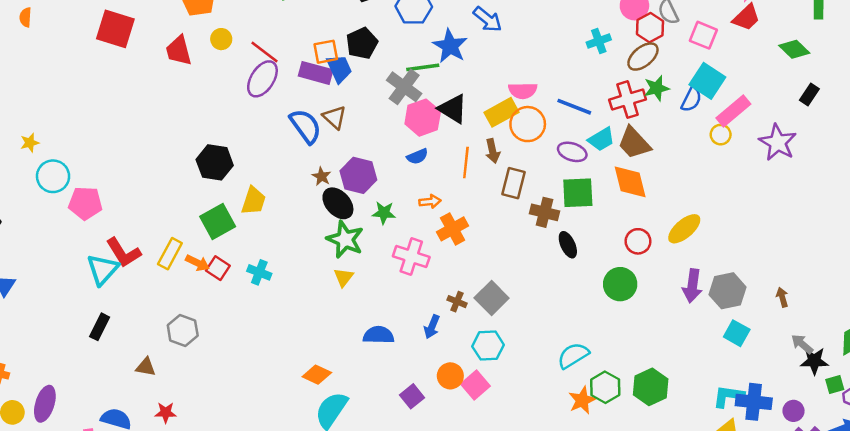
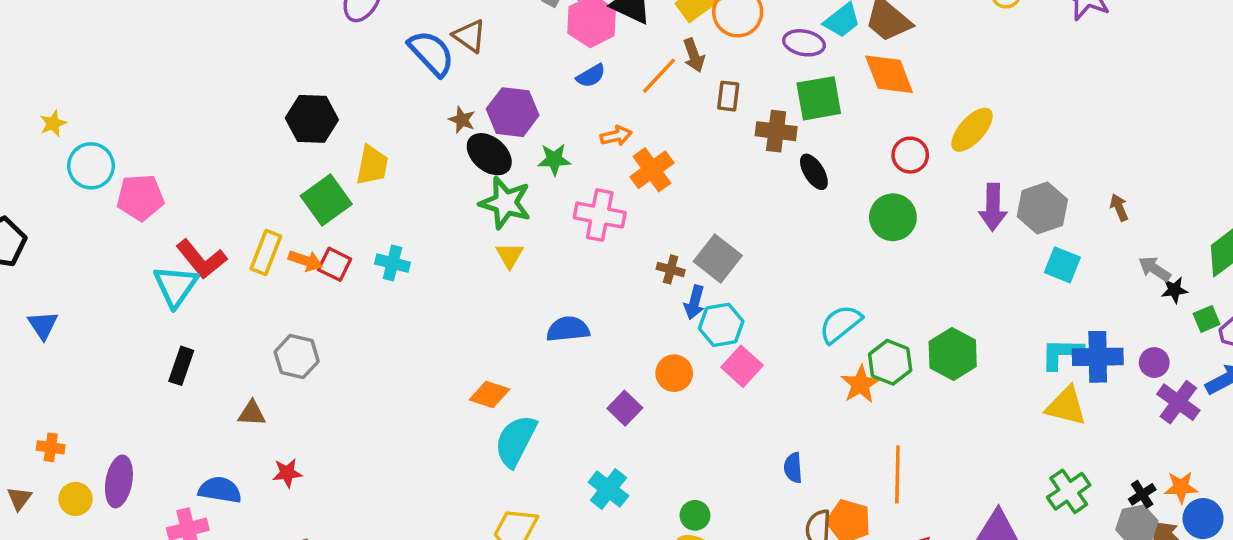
orange line: (466, 162) -> (659, 76), turned 44
brown rectangle: (514, 183) -> (728, 96), size x0.7
blue arrow: (432, 327) -> (694, 302), moved
black star: (814, 361) -> (1174, 290), size x0.7
pink square: (475, 385) -> (742, 366), moved

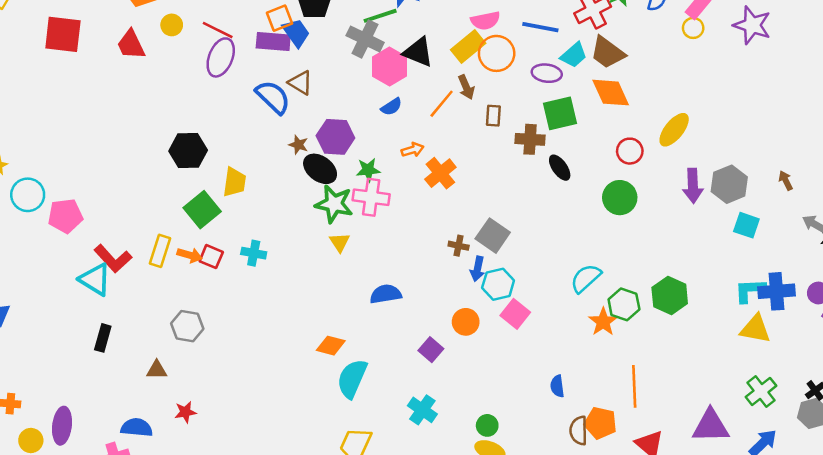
pink cross: (600, 215) -> (371, 197), moved
cyan triangle: (175, 286) -> (95, 279), turned -30

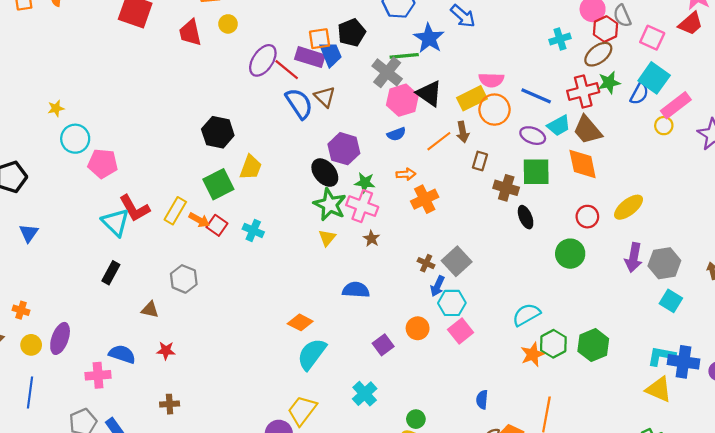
red line: (218, 30) -> (287, 70), moved
brown star: (298, 145) -> (371, 239), moved

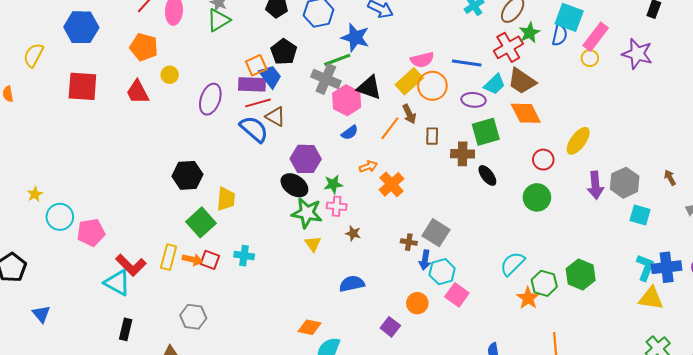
red line: (287, 70) -> (258, 103), moved, turned -40
pink cross: (362, 206) -> (337, 206), size x0.7
cyan L-shape: (661, 356) -> (645, 267), turned 116

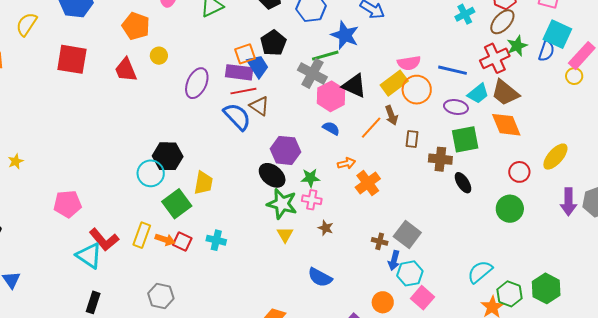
blue semicircle: (350, 133) -> (331, 128), turned -120
cyan circle: (60, 217) -> (151, 173), moved
blue semicircle: (352, 284) -> (320, 277), turned -145

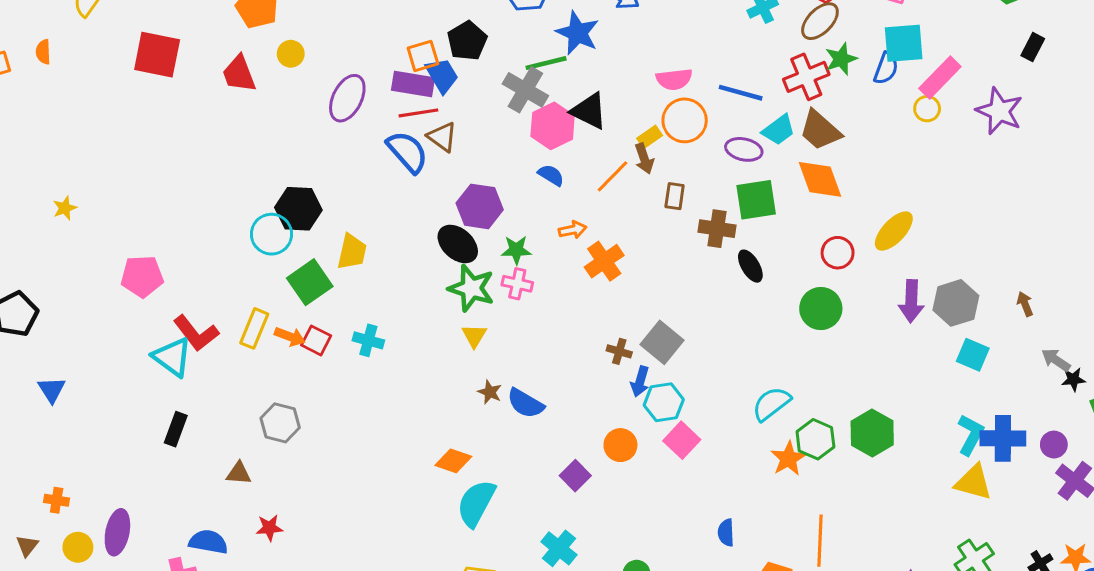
cyan square: (557, 34) -> (904, 43), turned -32
yellow rectangle: (394, 83) -> (650, 137), moved, size x0.6
brown star: (326, 228) -> (490, 392), moved

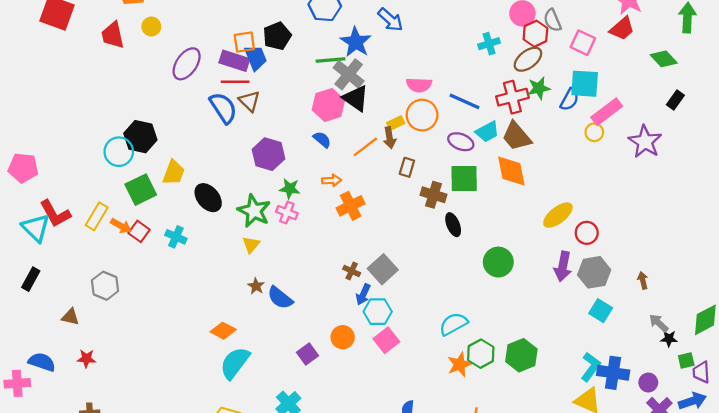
gray cross: (525, 90) -> (349, 74), moved
black ellipse: (458, 244) -> (208, 198), moved
red circle: (838, 253) -> (587, 233), moved

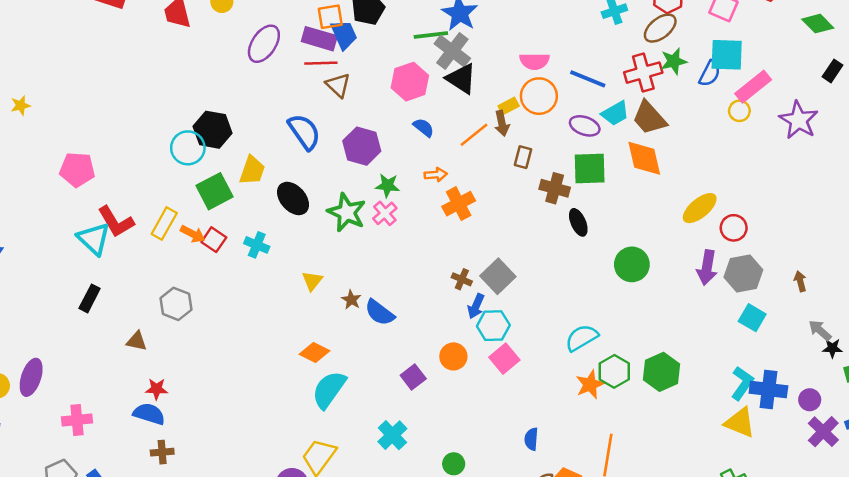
pink hexagon: (328, 105) -> (410, 82), moved
blue semicircle: (223, 108) -> (304, 132), moved
pink cross: (287, 213) -> (385, 213), turned 30
yellow triangle: (251, 245) -> (312, 281), moved
blue semicircle: (42, 362) -> (149, 414), moved

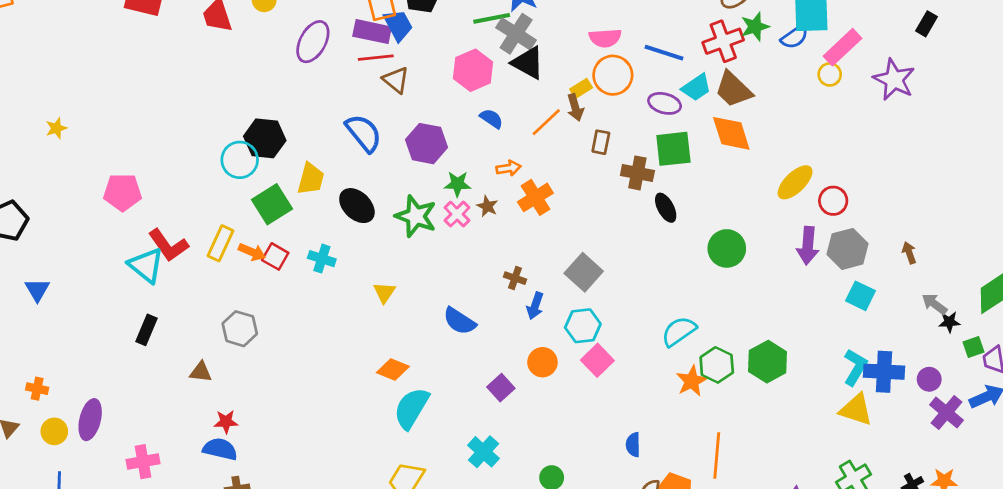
blue semicircle: (710, 74) -> (795, 37), turned 32
brown cross: (462, 279) -> (515, 278), moved
brown star: (351, 300) -> (487, 206), moved
blue arrow: (476, 306) -> (535, 306), moved

